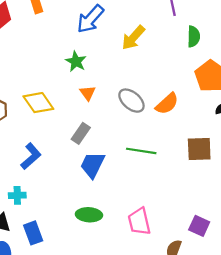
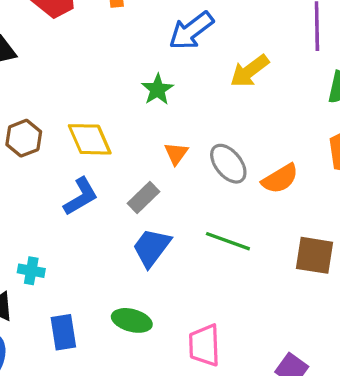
orange triangle: (88, 93) -> (176, 153), moved
blue L-shape: (31, 156) -> (81, 196), moved
blue rectangle: (33, 233) -> (63, 332), moved

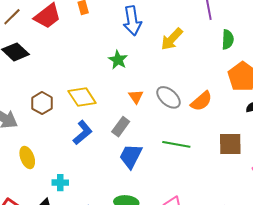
blue arrow: (191, 31) -> (132, 21), turned -52

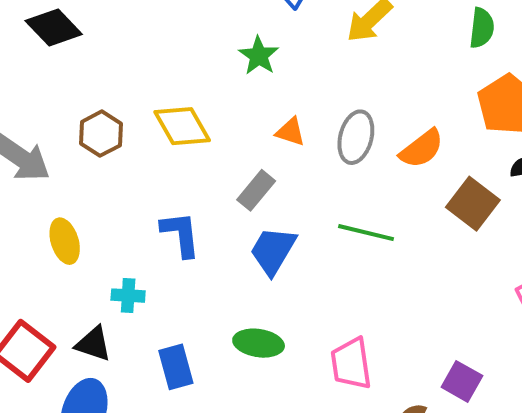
orange triangle: (136, 97) -> (290, 132), turned -42
gray ellipse: (169, 97) -> (356, 137), turned 60
blue L-shape: (83, 133) -> (181, 234), moved, turned -60
brown square: (230, 144) -> (473, 204), moved, turned 35

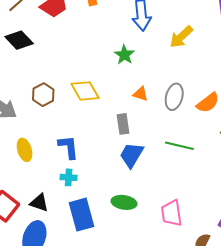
gray rectangle: (256, 190) -> (123, 124), turned -48
blue L-shape: (181, 234) -> (68, 147), moved
cyan cross: (128, 296) -> (69, 177), moved
blue rectangle: (176, 367) -> (82, 215), size x1.4

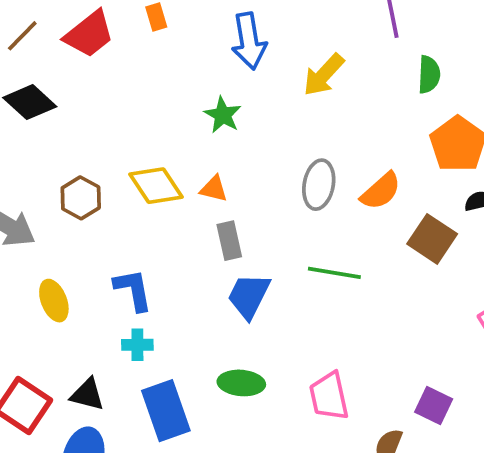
orange triangle: (141, 94) -> (214, 189), moved

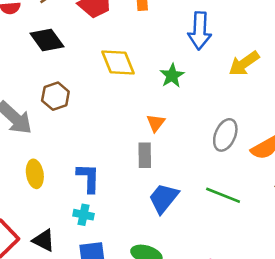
yellow diamond: (156, 186) -> (118, 62), moved
orange triangle: (214, 189) -> (156, 123), turned 42
brown hexagon: (81, 198) -> (55, 96), moved
gray rectangle: (229, 241) -> (145, 155), moved

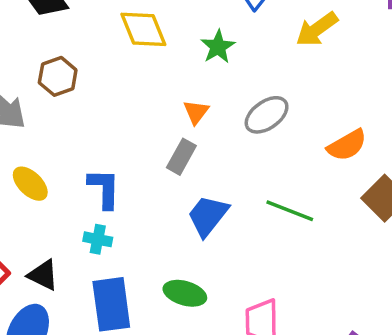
gray ellipse: (225, 135) -> (267, 115), moved, turned 32
gray rectangle: (145, 155) -> (181, 157), turned 30
yellow ellipse: (35, 174) -> (30, 184), turned -36

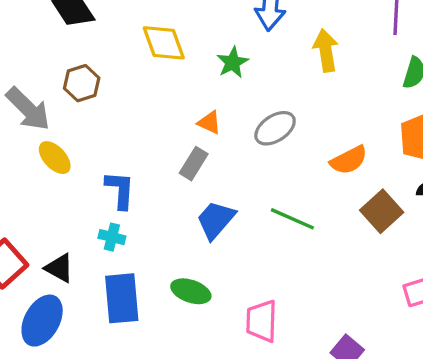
yellow arrow: (317, 29) -> (326, 50), turned 114
orange triangle: (196, 112) -> (209, 122), turned -45
yellow ellipse: (30, 184) -> (55, 158), moved

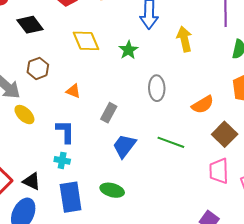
orange triangle: (209, 122) -> (73, 91), moved
gray ellipse: (275, 128) -> (157, 88), turned -55
pink trapezoid: (262, 321) -> (219, 171), moved

